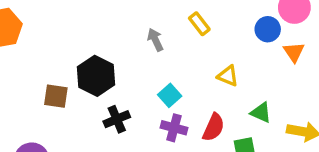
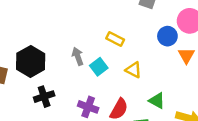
yellow rectangle: (199, 24) -> (115, 39), moved, turned -30
gray arrow: (155, 40) -> (78, 56), moved
cyan square: (170, 95) -> (99, 67), moved

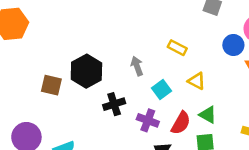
cyan square: (99, 67) -> (161, 90), moved
black cross: (44, 97) -> (114, 104), moved
green triangle: (157, 101) -> (208, 115), moved

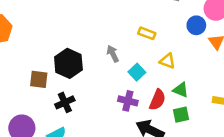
black cross: (114, 104) -> (65, 102), moved

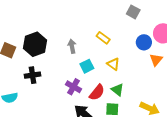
black cross: (65, 102) -> (33, 75), moved

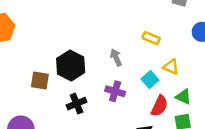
cyan square: (87, 66) -> (150, 80), moved
purple cross: (73, 87) -> (115, 91), moved

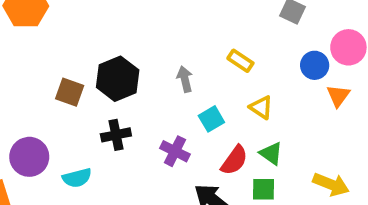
cyan square: (150, 80) -> (211, 119), moved
purple cross: (115, 91) -> (175, 151), moved

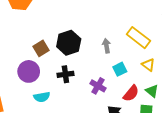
yellow rectangle: (240, 61) -> (138, 38), size x1.6
brown square: (70, 92) -> (41, 48), turned 35
purple circle: (29, 157) -> (29, 71), moved

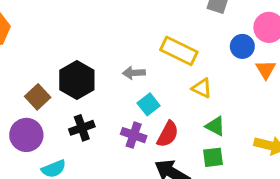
gray arrow: (106, 46) -> (134, 73), turned -72
cyan square: (120, 69) -> (149, 104), moved
red semicircle: (131, 93) -> (168, 134), moved

